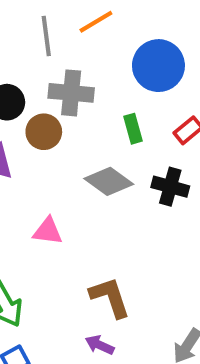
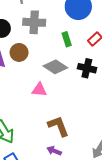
brown circle: (44, 132) -> (19, 52), moved
pink triangle: (48, 231) -> (39, 90), moved

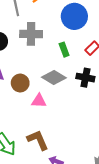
brown circle: (19, 52) -> (20, 83), moved
brown L-shape: (58, 126) -> (38, 140), moved

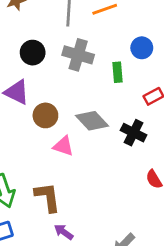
blue circle: (74, 16) -> (142, 48), size x0.6
green rectangle: (64, 50) -> (118, 72), moved

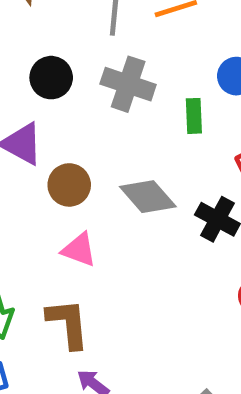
pink triangle: (63, 146) -> (79, 250), moved

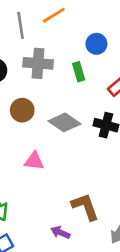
brown circle: (69, 185) -> (22, 110), moved
brown L-shape: (68, 324) -> (85, 207), moved

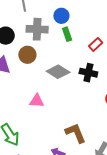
blue circle: (96, 44) -> (61, 16), moved
brown circle: (22, 110) -> (27, 55), moved

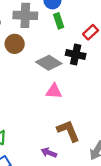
black cross: (88, 73) -> (76, 54), moved
pink triangle: (37, 101) -> (54, 91), moved

